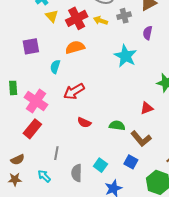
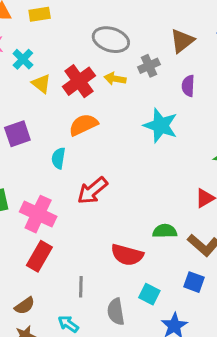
red semicircle: (84, 122) -> (127, 255), moved, size x1.5

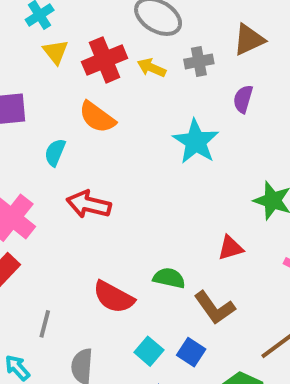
orange semicircle: (83, 125) -> (97, 117), turned -132
red arrow: (92, 191) -> (89, 204), turned 40
cyan square: (149, 294) -> (149, 351), moved

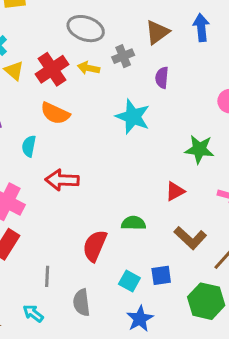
red semicircle: (114, 297) -> (95, 246), turned 96
brown L-shape: (215, 308) -> (190, 238), moved
blue square: (191, 352) -> (161, 275), turned -30

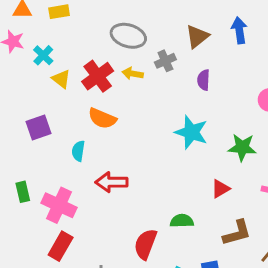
cyan star: (133, 117) -> (191, 132), moved
brown L-shape: (190, 238) -> (237, 233), turned -56

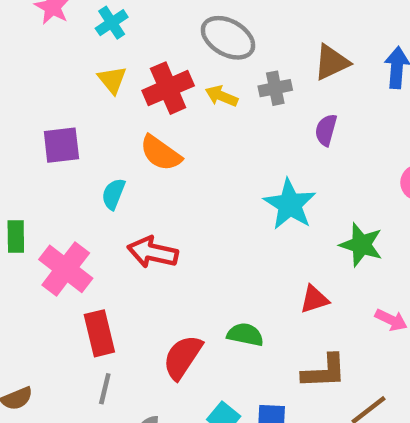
cyan cross: (43, 55) -> (112, 23), moved
red rectangle: (61, 246) -> (99, 333), moved, turned -56

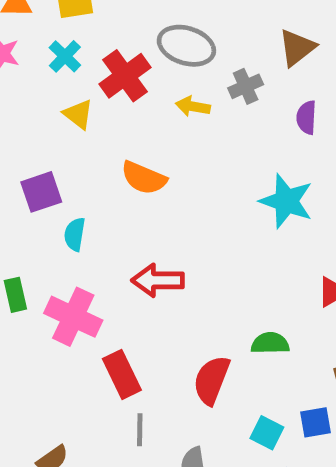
red cross: (168, 88) -> (125, 76), moved
cyan semicircle: (113, 194) -> (75, 234), moved

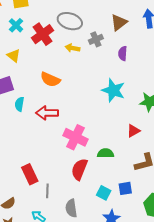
yellow triangle: (78, 114) -> (14, 56), moved
red arrow: (158, 280) -> (47, 113), moved
pink cross: (73, 317) -> (75, 137), moved
red rectangle: (122, 374) -> (30, 174), moved

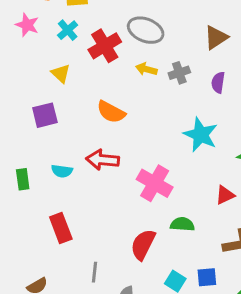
gray cross: (96, 39) -> (179, 73), moved
cyan semicircle: (20, 104) -> (62, 171), moved, turned -96
pink cross: (75, 137) -> (155, 183), moved
red rectangle: (30, 174) -> (61, 228), moved

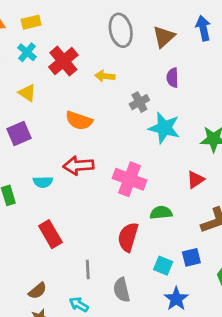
gray ellipse: (146, 30) -> (121, 30), moved, turned 64
gray cross: (179, 73) -> (139, 102), moved

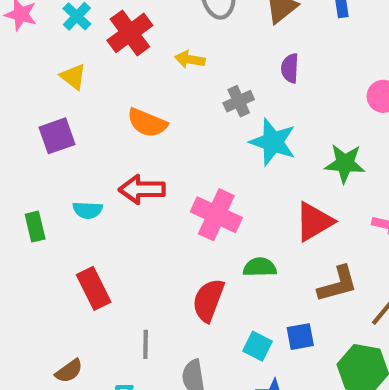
red triangle: (196, 180) -> (314, 222), size x1.5

